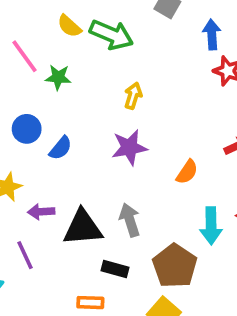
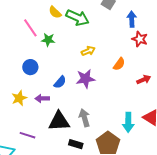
yellow arrow: (133, 96) -> (88, 51), turned 48
blue semicircle: (61, 148) -> (60, 82), moved
orange semicircle: (187, 172) -> (119, 64), moved
purple arrow: (41, 212) -> (42, 98), moved
purple line: (25, 255) -> (27, 135), turned -49

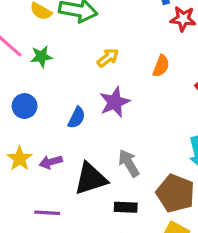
purple arrow: (42, 98) -> (51, 162), moved

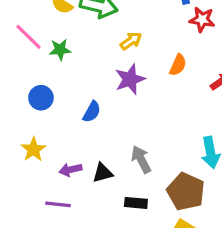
yellow arrow: (108, 58) -> (131, 41), moved
purple star: (115, 102) -> (130, 79), moved
purple arrow: (51, 162) -> (70, 170), moved
black triangle: (91, 179) -> (103, 173), size x0.6

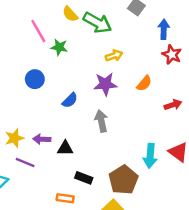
yellow star: (33, 149) -> (14, 138), moved
gray arrow: (141, 159) -> (101, 121), moved

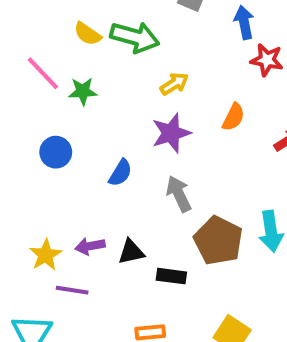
black rectangle: (84, 178) -> (171, 276), moved
brown pentagon: (123, 180) -> (218, 241), moved

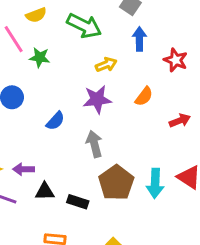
blue arrow: (244, 22) -> (139, 39), moved
yellow semicircle: (88, 34) -> (36, 15), moved, turned -66
black triangle: (131, 252) -> (45, 191), moved

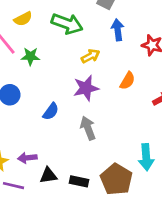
brown pentagon: (116, 183) -> (116, 179), moved

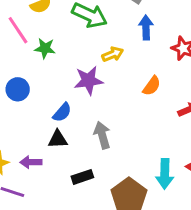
purple star: (86, 88) -> (88, 80), moved
black triangle: (48, 175) -> (58, 139), moved
black rectangle: (79, 181) -> (82, 177), moved, turned -36

